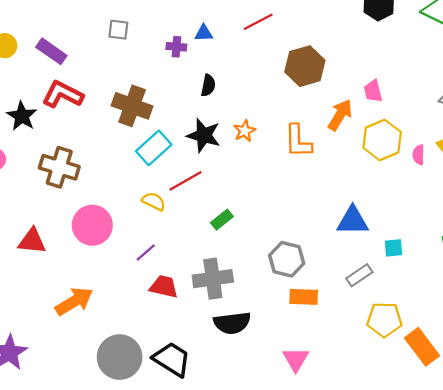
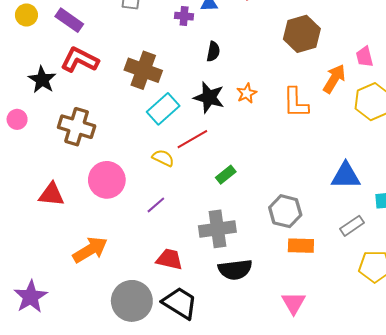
red trapezoid: (164, 287) -> (169, 259), moved

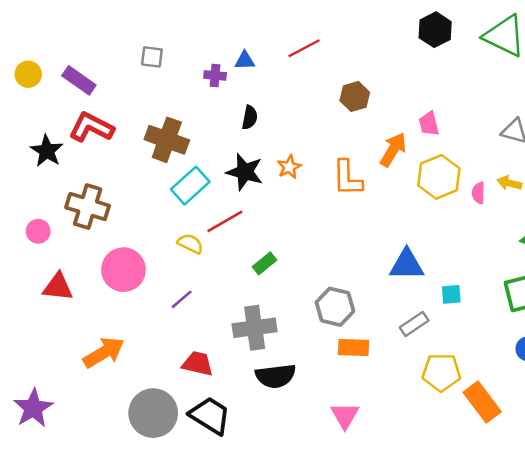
brown hexagon: (302, 34) -> (355, 96), size x0.7
pink circle: (17, 119) -> (38, 231), moved

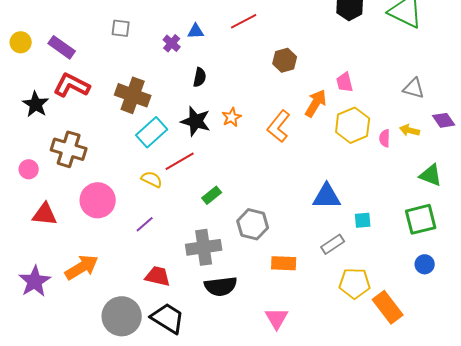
purple cross: (215, 75) -> (172, 43), turned 36
orange L-shape: (347, 178) -> (279, 126), turned 40
gray hexagon: (335, 307) -> (253, 224), moved
purple star: (33, 408) -> (35, 281), moved

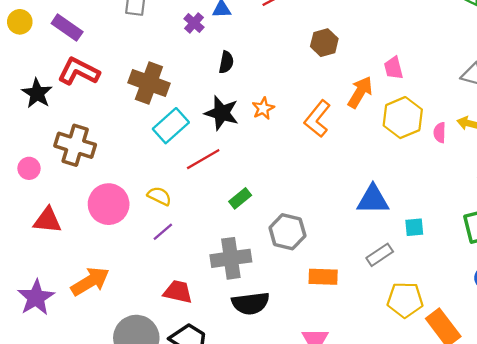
yellow semicircle: (152, 179) -> (159, 196), moved

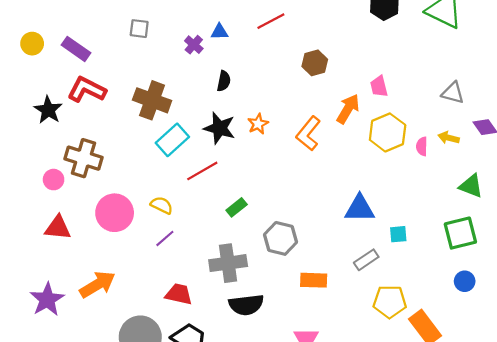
pink circle: (29, 168) -> (54, 180), moved

